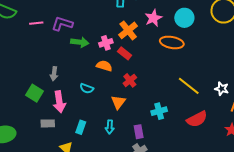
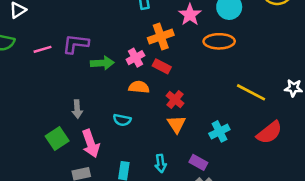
orange cross: (128, 30) -> (161, 36), turned 30
green square: (35, 93) -> (57, 138), turned 36
orange triangle: (118, 102) -> (176, 124), moved
purple rectangle: (139, 132) -> (198, 162), turned -40

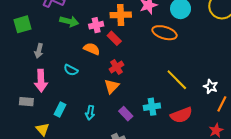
cyan cross: (219, 131) -> (152, 107), moved
green square: (57, 138) -> (23, 24), moved
purple rectangle: (198, 162) -> (126, 114), moved

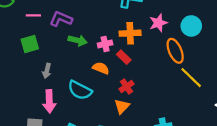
orange ellipse: (165, 33) -> (175, 51), turned 50
cyan semicircle: (71, 70) -> (80, 90), size x1.6
yellow line: (177, 80) -> (191, 78), moved

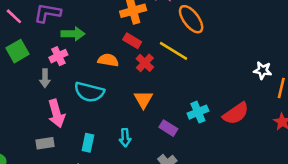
pink line: (33, 15) -> (14, 16), turned 56
pink cross: (105, 44) -> (58, 56), moved
yellow line: (191, 78) -> (174, 51), moved
red cross: (127, 87) -> (145, 63), moved

